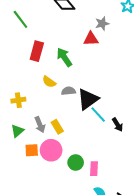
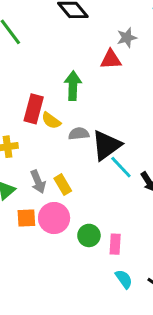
red rectangle: (37, 51) -> (34, 109), moved
green arrow: (64, 57) -> (73, 86), turned 36

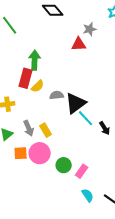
green arrow: (73, 86) -> (35, 60), moved
yellow semicircle: (51, 121) -> (38, 86), turned -80
pink rectangle: (115, 244) -> (82, 171), turned 32

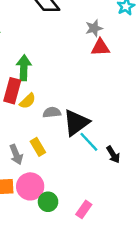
red triangle: (79, 44) -> (100, 47), moved
yellow rectangle: (46, 130) -> (38, 147), moved
green circle: (64, 165) -> (48, 202), moved

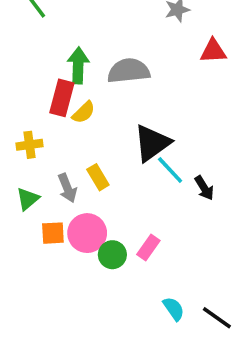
red triangle: (100, 47) -> (213, 51), moved
gray semicircle: (52, 112) -> (129, 71), moved, size x1.6
pink rectangle: (84, 209) -> (148, 247), moved

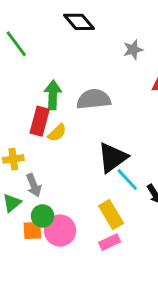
yellow rectangle: (98, 177) -> (111, 214), moved, size x1.4
gray arrow: (67, 188) -> (34, 185), moved
pink rectangle: (148, 247) -> (110, 242), turned 30
green circle: (112, 255) -> (43, 216), moved

